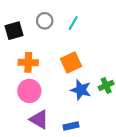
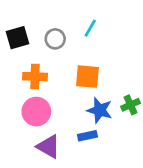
gray circle: (45, 21) -> (55, 39), moved
orange square: (71, 62) -> (87, 77), turned 30
blue rectangle: (71, 126) -> (87, 136), moved

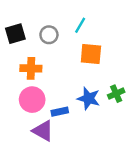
orange square: (87, 77) -> (91, 54), moved
blue rectangle: (87, 136) -> (60, 112), moved

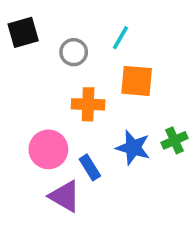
black square: (15, 34) -> (23, 32), moved
orange cross: (31, 68) -> (88, 104), moved
blue rectangle: (60, 112) -> (90, 167), turned 70

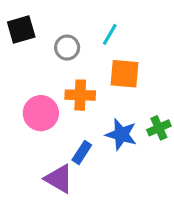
pink circle: (48, 149) -> (41, 113), moved
blue rectangle: (90, 167) -> (82, 152), turned 65

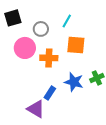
pink circle: (41, 113) -> (25, 48), moved

